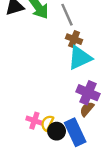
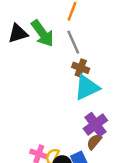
purple cross: (88, 93) -> (95, 124), turned 30

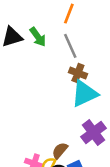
green arrow: (42, 33) -> (38, 37), size x0.7
brown semicircle: (94, 142) -> (60, 151), moved

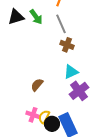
cyan triangle: (84, 94) -> (71, 72), moved, size x0.7
brown semicircle: (60, 151) -> (37, 85), moved

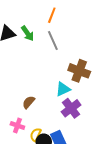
brown cross: (67, 45) -> (79, 71), moved, size x1.5
pink cross: (33, 115) -> (17, 125), moved

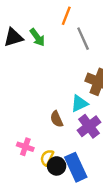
gray line: (53, 40) -> (83, 39), moved
brown semicircle: (29, 102) -> (57, 119), moved, turned -64

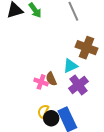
pink cross: (25, 147) -> (41, 82), moved

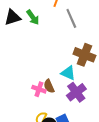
cyan triangle: (70, 66) -> (68, 73), turned 49

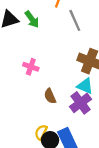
cyan triangle: (68, 73) -> (85, 86), moved
pink cross: (39, 89) -> (31, 67), moved

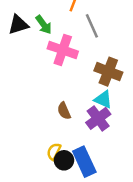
pink cross: (31, 67) -> (63, 50), moved, size x1.6

